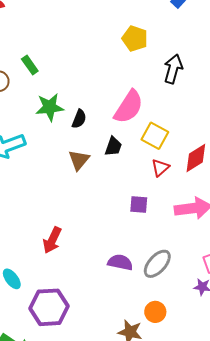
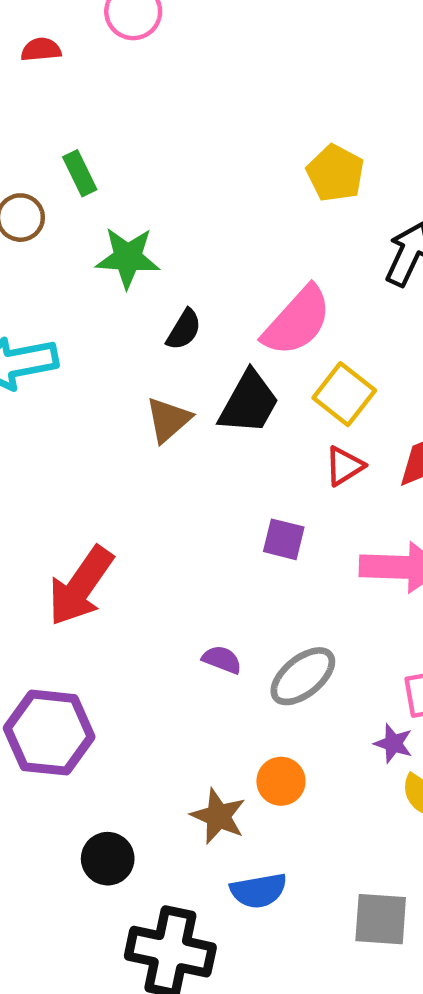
green rectangle: (30, 65) -> (80, 173), moved
green star: (50, 107) -> (128, 258), moved
black trapezoid: (113, 147) -> (249, 403), size x1.5
red arrow: (52, 240) -> (81, 586), size x1.4
purple semicircle: (120, 262) -> (222, 660), size x0.7

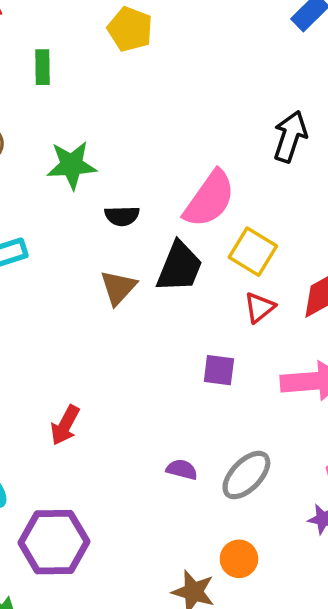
green rectangle: (80, 173) -> (42, 67), moved, turned 32
yellow pentagon: (335, 173) -> (130, 29), moved
black semicircle: (184, 330) -> (122, 216), turned 64
red arrow: (81, 586) -> (65, 425), size x0.6

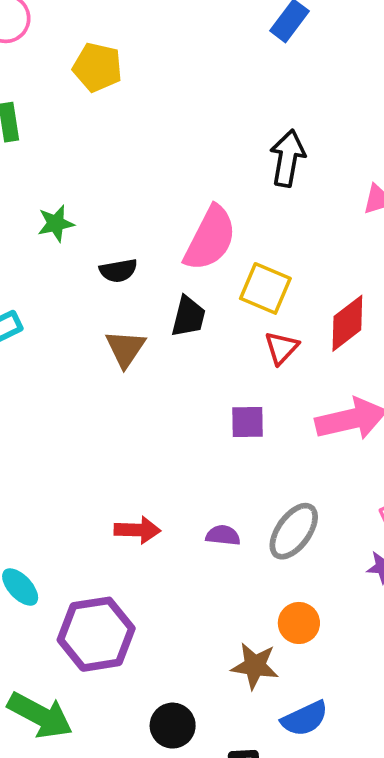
green star: (72, 165) -> (56, 223), size x0.7
black trapezoid: (179, 267) -> (188, 317), size x0.7
red arrow: (65, 425) -> (137, 530), moved, turned -108

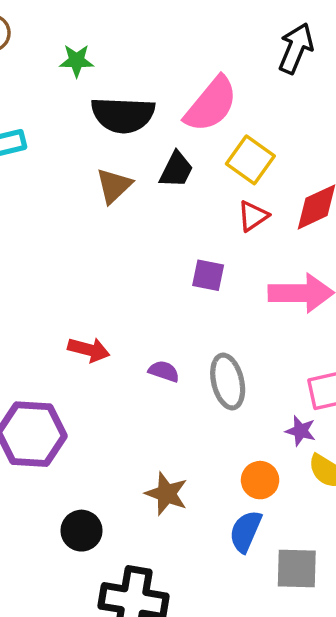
black semicircle: (118, 271) -> (123, 115), size x1.8
gray ellipse: (294, 531) -> (228, 382), turned -62
orange circle: (299, 623) -> (260, 480), moved
blue semicircle: (305, 719) -> (246, 531), moved, turned 126

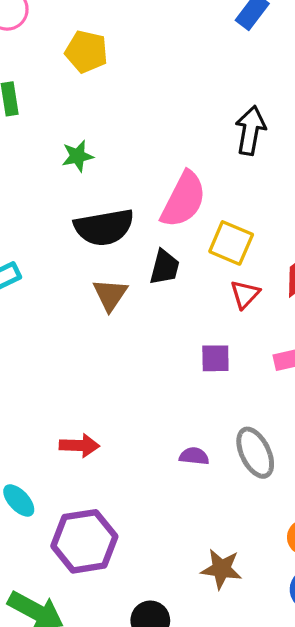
green star: (77, 61) -> (78, 156), moved
red arrow: (89, 350) -> (79, 445), moved

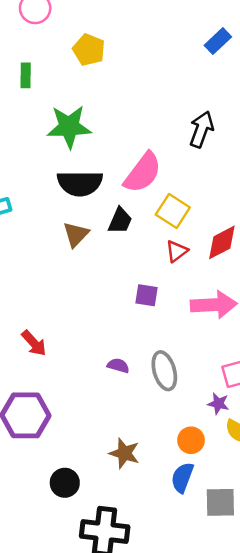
green star: (78, 156) -> (69, 127), size x1.8
red arrow: (79, 445) -> (34, 343), turned 36

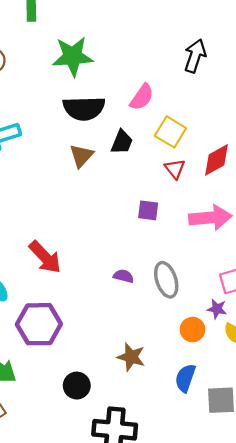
pink semicircle: (143, 173) -> (142, 97), size x0.7
red triangle: (177, 251) -> (175, 169), turned -30
red arrow: (34, 343) -> (45, 257), size x1.4
orange circle: (191, 440) -> (193, 330), moved

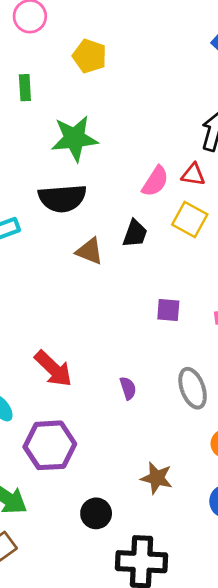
black semicircle: (84, 108) -> (62, 198), moved
brown triangle: (81, 156) -> (89, 251), turned -48
red triangle: (175, 169) -> (193, 175), moved, turned -40
purple semicircle: (124, 276) -> (128, 388), moved, turned 60

